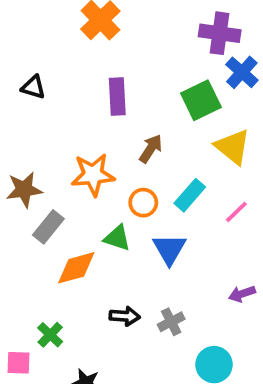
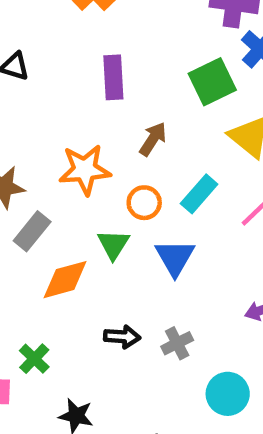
green triangle: (117, 238) -> (113, 244), turned 44

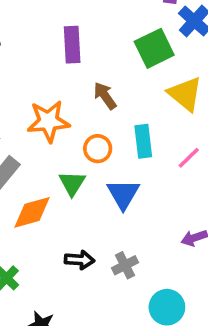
brown arrow: (153, 139) -> (105, 96), turned -68
cyan rectangle: (199, 194) -> (143, 141), turned -48

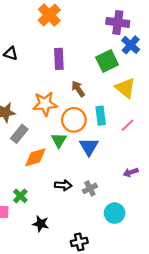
orange circle: (98, 149) -> (74, 120), size x1.5

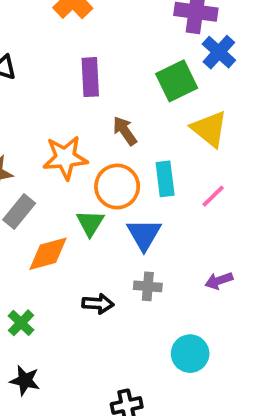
gray cross: (90, 188) -> (148, 286), moved, turned 32
black star: (41, 224) -> (25, 380), moved

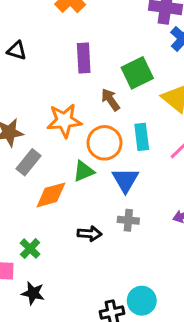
green square: (177, 81) -> (137, 73), moved
green triangle: (90, 223) -> (84, 171), turned 35
cyan circle: (190, 354) -> (142, 301), moved

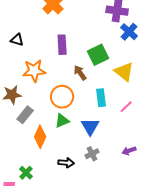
orange star: (64, 121) -> (34, 71), moved
orange circle: (104, 143) -> (62, 97), moved
orange diamond: (51, 195) -> (40, 137), turned -50
gray cross: (128, 220) -> (92, 154), turned -32

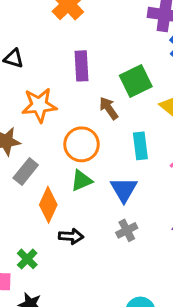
black arrow: (66, 163) -> (71, 236), moved

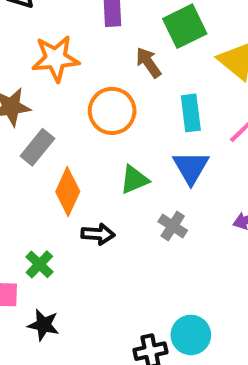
green triangle: (82, 181) -> (134, 180), moved
blue triangle: (124, 190) -> (191, 167), moved
gray cross: (127, 230) -> (173, 226), turned -30

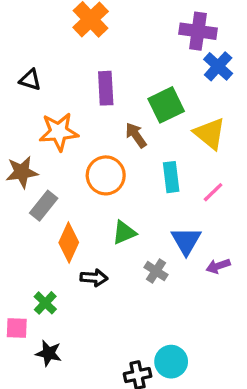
blue triangle: (191, 167) -> (186, 241), moved

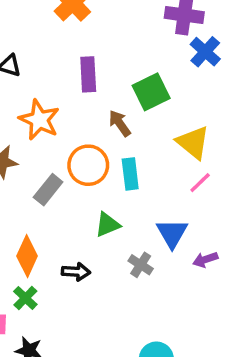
orange star: (59, 132) -> (39, 120), turned 30
yellow triangle: (210, 133) -> (193, 143), moved
cyan rectangle: (171, 177) -> (130, 174), moved
gray rectangle: (44, 206) -> (48, 190), moved
orange diamond: (69, 243) -> (27, 256), moved

